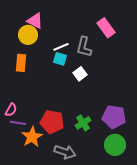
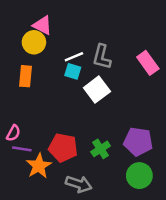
pink rectangle: (106, 28) -> (148, 63), moved
white square: (80, 74) -> (97, 90), size x1.5

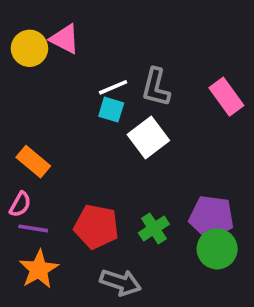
yellow circle: (34, 42) -> (29, 48), moved
orange rectangle: (25, 76) -> (33, 162), moved, turned -55
orange star: (39, 166) -> (39, 269), moved
green circle: (139, 176) -> (217, 249), moved

